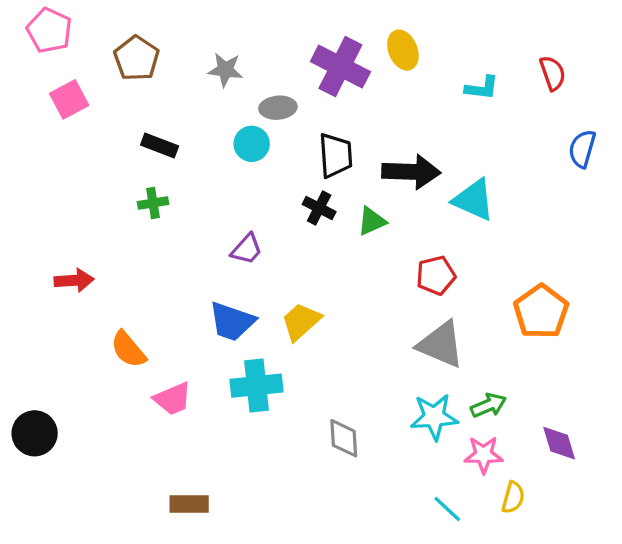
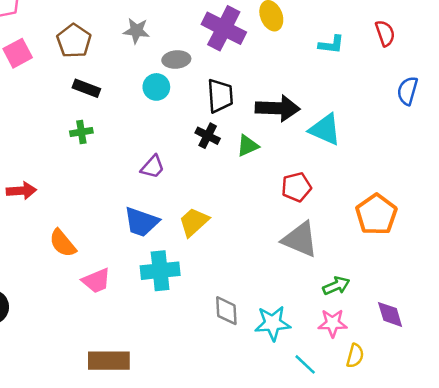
brown pentagon: (137, 58) -> (74, 41), moved
cyan star: (434, 417) -> (273, 323), moved
brown rectangle: (189, 504) -> (109, 361), size x1.4

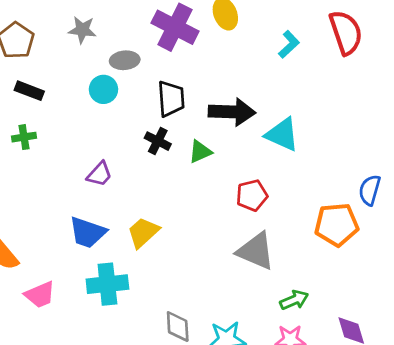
red semicircle: (385, 33) -> (346, 32), size x1.6
cyan L-shape: (331, 44) -> (289, 44), turned -50
blue semicircle: (408, 91) -> (370, 190), moved
orange pentagon: (376, 214) -> (337, 224), turned 30

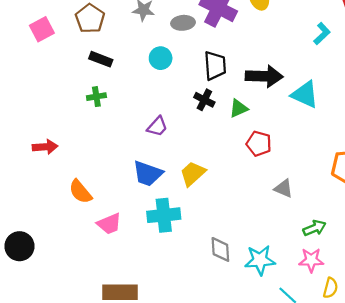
cyan L-shape: (289, 44) -> (322, 34), moved
gray ellipse: (125, 60) -> (183, 23), moved
red pentagon: (252, 195) -> (259, 144), moved, turned 30
gray triangle: (256, 251) -> (283, 188), size x0.6

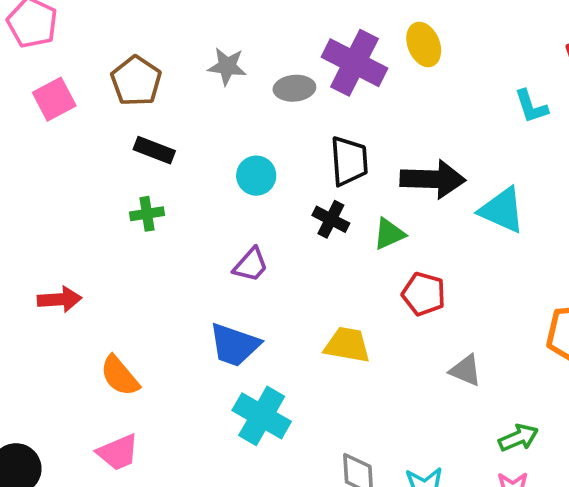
cyan L-shape: (322, 34) -> (531, 106), turned 115
cyan circle: (161, 58) -> (256, 176), moved
yellow trapezoid: (193, 174) -> (347, 345), moved, turned 52
cyan cross: (164, 215) -> (262, 416), turned 36
pink trapezoid: (109, 224) -> (118, 452), moved

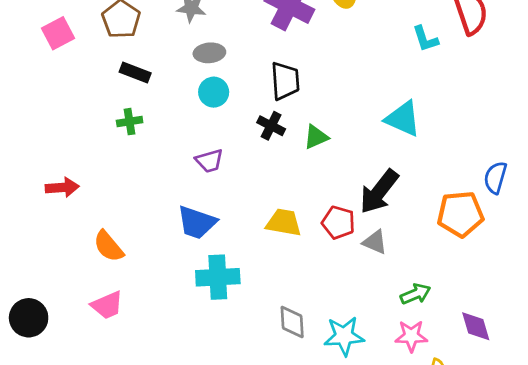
gray ellipse: (294, 88) -> (209, 53), moved
black arrow: (433, 179) -> (379, 192), moved, turned 126
purple trapezoid: (251, 265) -> (209, 161), turned 32
red pentagon: (424, 294) -> (338, 222), moved
cyan cross: (262, 416) -> (218, 277), turned -33

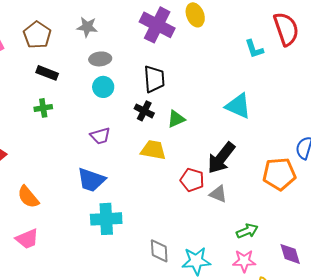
yellow trapezoid: (284, 222) -> (153, 150), moved

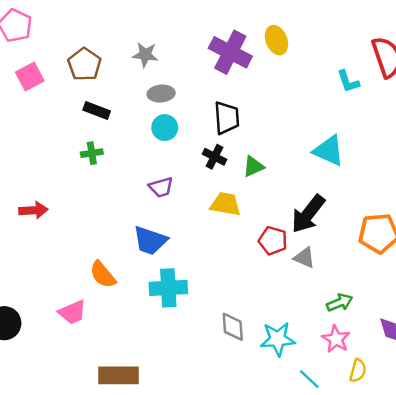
orange semicircle: (28, 197) -> (103, 275), moved
pink star: (244, 261) -> (336, 339), turned 30

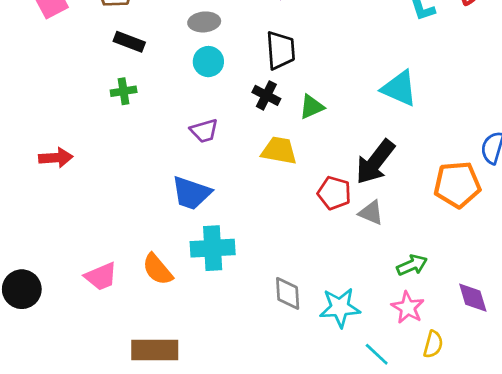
orange semicircle: (103, 275) -> (158, 269), moved

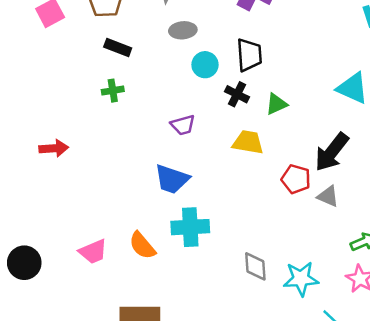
cyan circle: (208, 62) -> (205, 65), moved

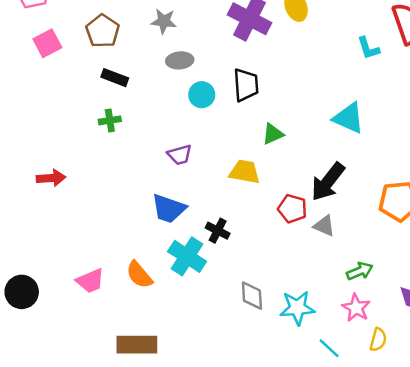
black cross: (237, 94) -> (218, 231), moved
cyan cross: (190, 227) -> (187, 256), turned 36

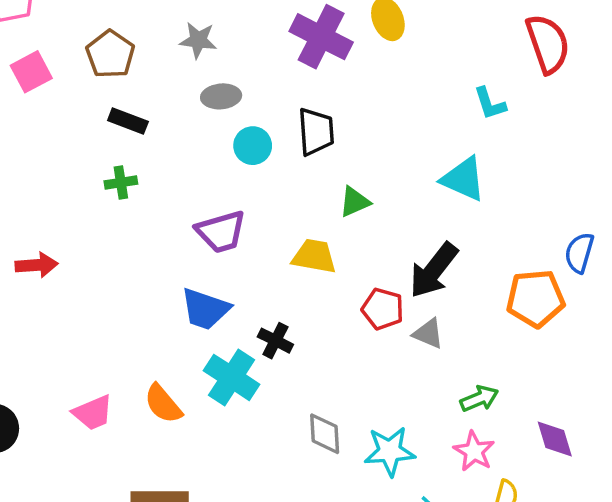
cyan L-shape: (368, 48) -> (490, 103), moved
purple trapezoid: (180, 155) -> (221, 232), size x1.4

